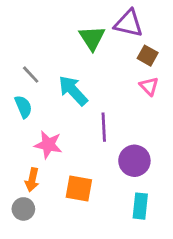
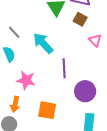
brown square: (148, 56) -> (80, 19), moved

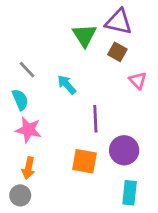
cyan arrow: (43, 43) -> (67, 85), size x0.7
pink star: (26, 80) -> (28, 130), moved
orange square: (47, 110) -> (84, 161), moved

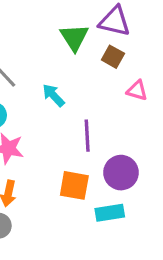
pink triangle: (138, 81) -> (137, 90), turned -30
cyan rectangle: (130, 193) -> (110, 213), moved, turned 75

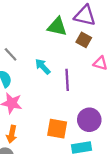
green triangle: (74, 37) -> (57, 27), turned -45
purple line: (87, 136) -> (67, 80), moved

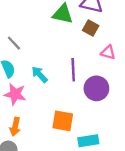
cyan arrow: (43, 67) -> (40, 74), moved
purple circle: (89, 120) -> (96, 88), moved

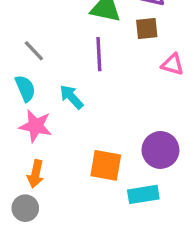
brown square: (91, 28) -> (147, 28), turned -35
purple line: (73, 70) -> (99, 54), moved
purple circle: (96, 88) -> (160, 150), moved

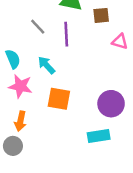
gray line: (34, 51) -> (38, 27), moved
orange square: (106, 165) -> (59, 99), moved

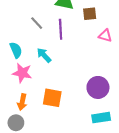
orange square: (59, 99) -> (52, 98), moved
cyan rectangle: (99, 136) -> (101, 118), moved

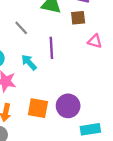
purple line: (61, 29) -> (51, 48), moved
purple circle: (98, 87) -> (68, 106), moved

